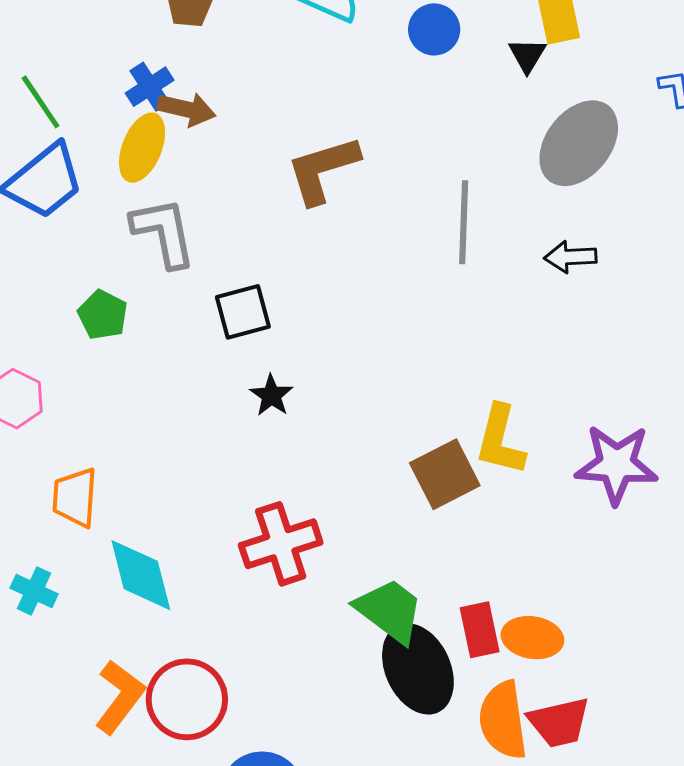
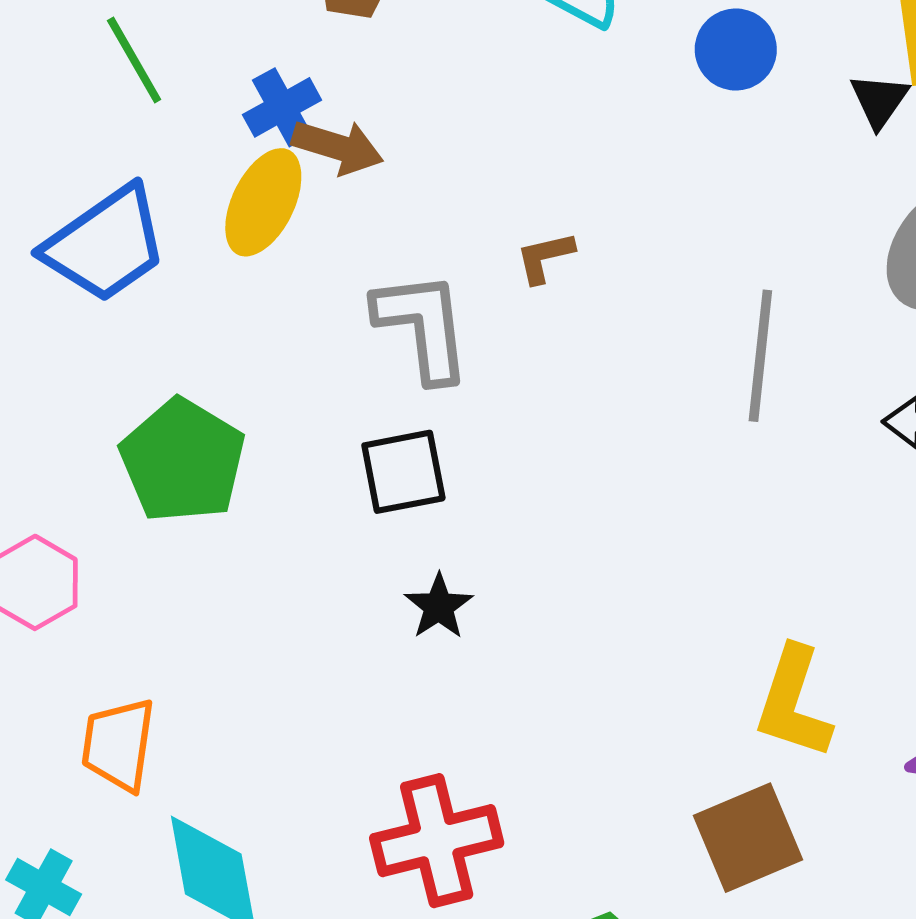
green line: (41, 102) -> (134, 60), moved
brown L-shape: (323, 170) -> (545, 257), size x0.5
gray L-shape: (164, 232) -> (423, 326), moved
green pentagon: (103, 315) -> (183, 461), size x1.6
brown square: (445, 474) -> (748, 838), moved

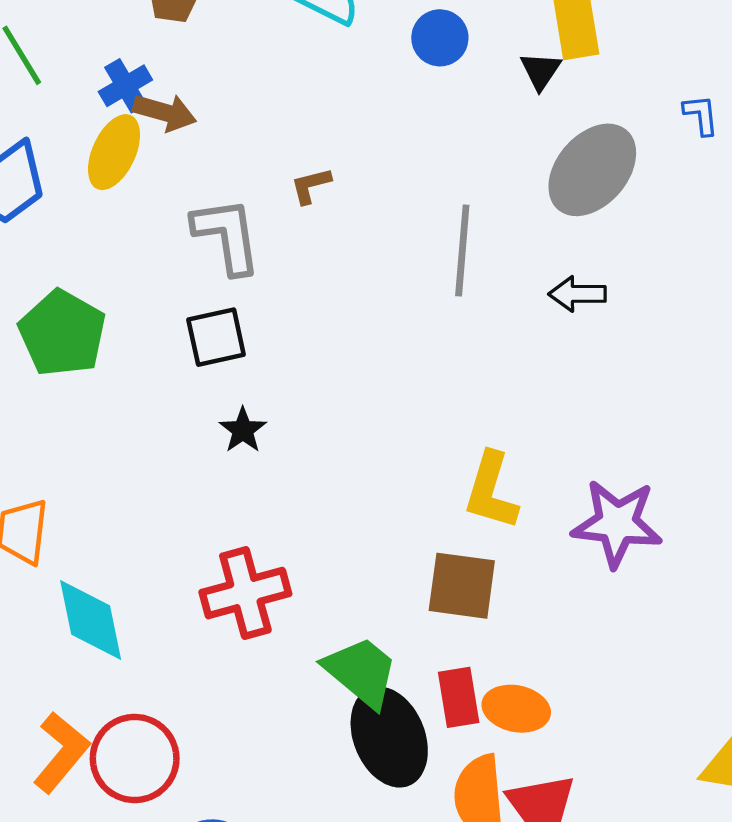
brown square: (748, 838) -> (462, 586), turned 32

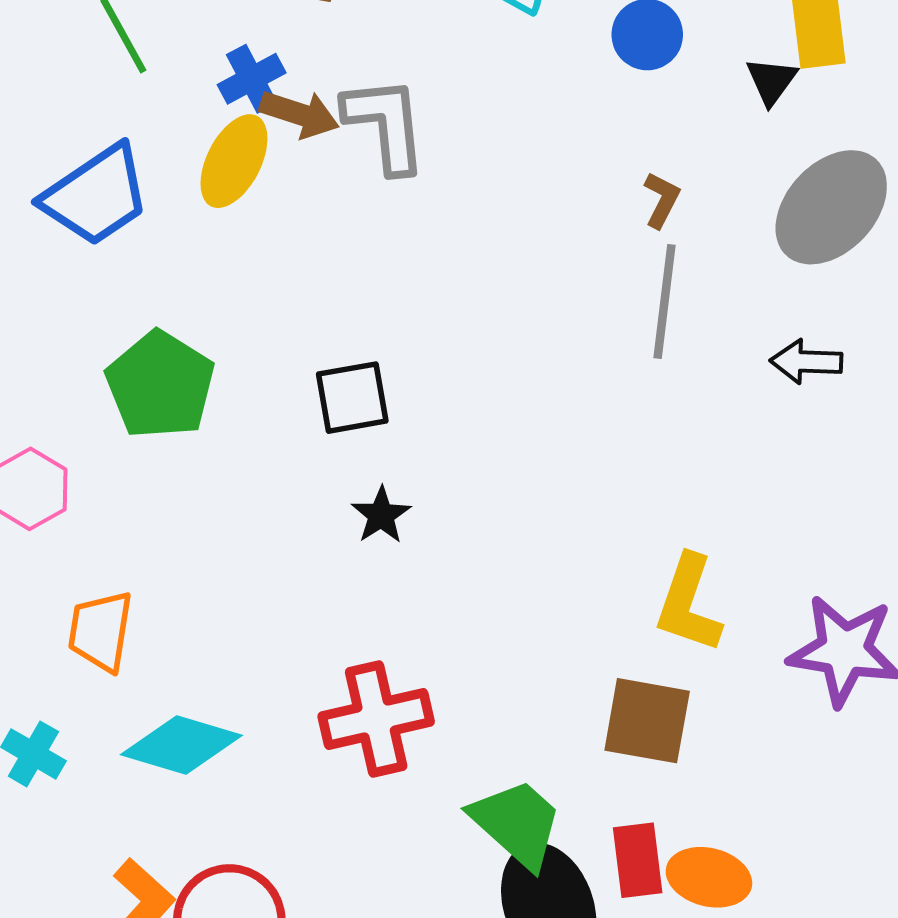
brown L-shape: (311, 186) -> (662, 200), moved, turned 129
gray L-shape: (227, 236) -> (385, 124), moved
cyan diamond: (91, 620) -> (181, 745), turned -64

